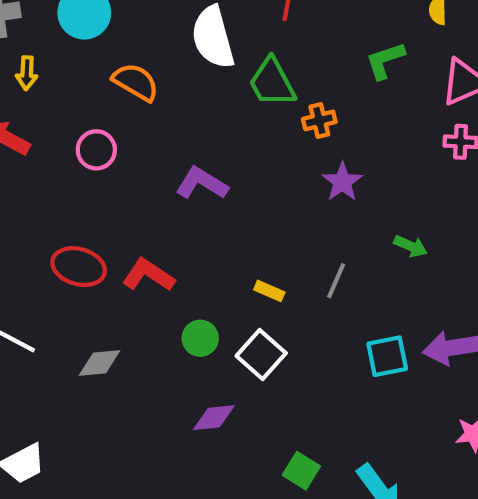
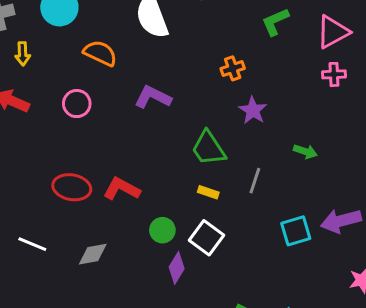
green trapezoid: (272, 82) -> (208, 148), moved
purple L-shape: (202, 183) -> (153, 97), moved
purple diamond: (214, 418) -> (177, 268), moved, turned -48

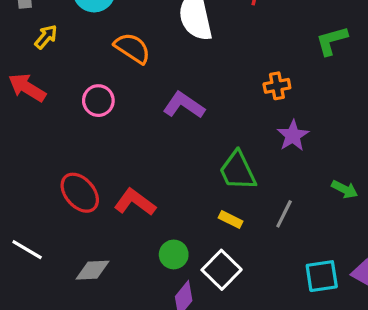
yellow arrow: (23, 54) -> (46, 37), turned -145
red ellipse: (72, 187) -> (80, 193), turned 30

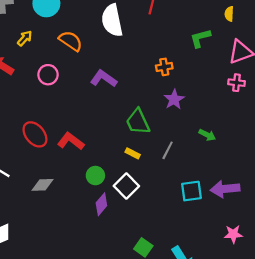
yellow arrow: (46, 37) -> (25, 38), moved

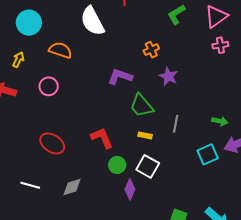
purple L-shape: (104, 79) -> (120, 77), moved
green arrow: (207, 135) -> (220, 121), moved
red L-shape: (71, 141) -> (102, 138), moved, turned 45

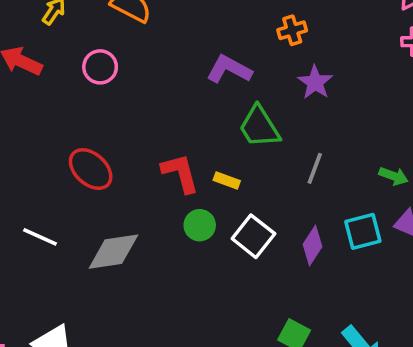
yellow rectangle: (145, 135) -> (227, 181), moved
gray diamond: (72, 187) -> (113, 252), size x1.4
purple diamond: (130, 189) -> (313, 246), moved

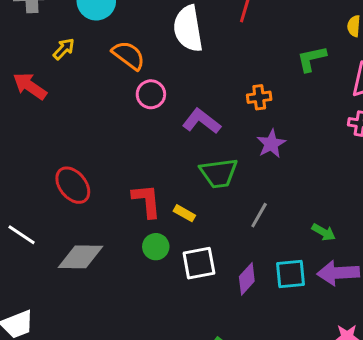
pink circle: (100, 67) -> (151, 94), moved
green trapezoid: (259, 127) -> (219, 173), turned -75
white square: (253, 236) -> (199, 263), turned 32

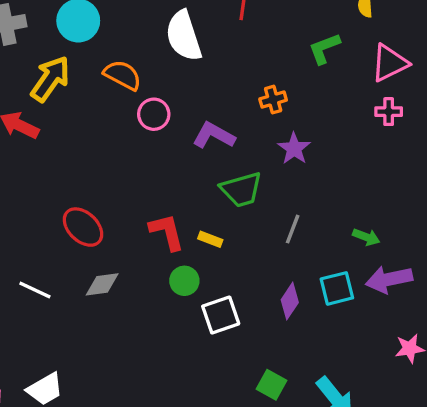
yellow arrow: (64, 49) -> (50, 79), size x1.8
gray diamond: (81, 257) -> (102, 284), moved, size x0.7
white square: (199, 263) -> (221, 315), moved

